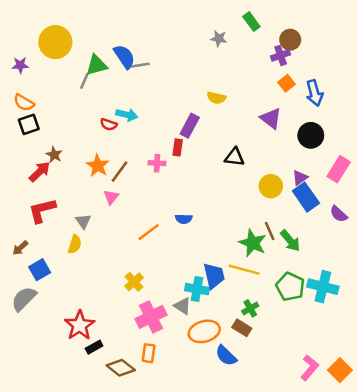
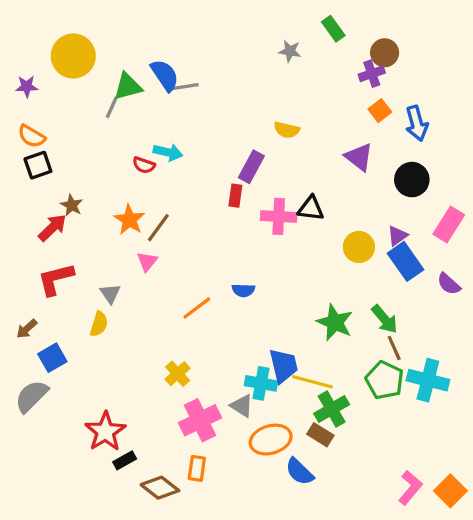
pink cross: (157, 163) -> (279, 216), moved, size x1.5
brown line: (270, 231) -> (394, 348), moved
yellow line: (244, 270) -> (312, 382), moved
green cross: (250, 308) -> (332, 409), size x1.5

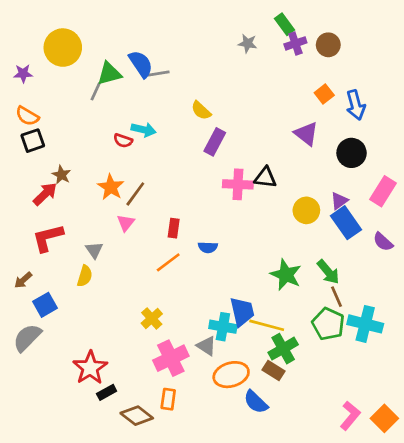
purple cross: (372, 74) -> (295, 43), moved
yellow semicircle: (287, 130) -> (201, 110), moved, turned 30
red rectangle: (235, 196) -> (174, 228), moved

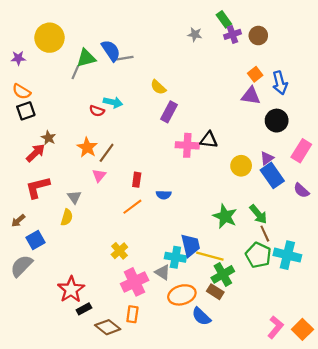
purple triangle: (306, 134) -> (251, 96), moved, turned -30

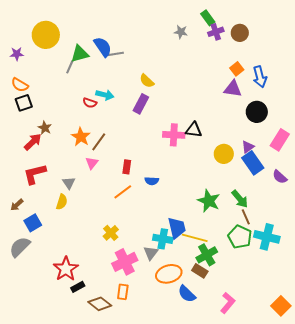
purple rectangle: (169, 112) -> (141, 104), moved
gray triangle: (163, 272) -> (151, 253), turned 35
pink L-shape: (276, 327) -> (228, 303), moved

